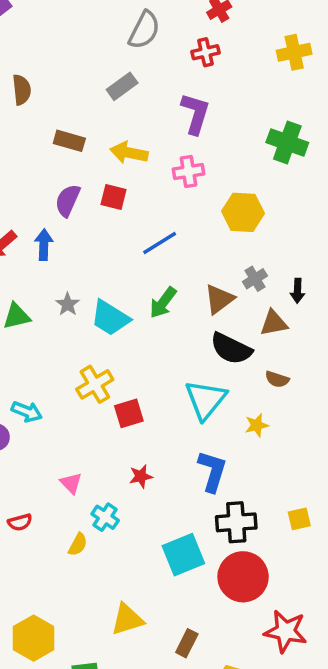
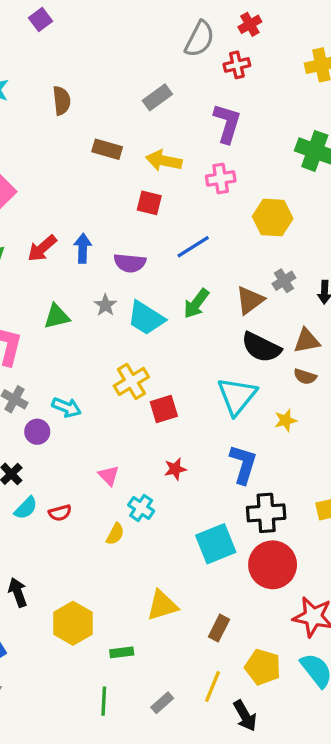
gray semicircle: (144, 30) -> (200, 39), moved
purple semicircle: (68, 200) -> (130, 263), moved, turned -108
brown triangle: (274, 323) -> (307, 341), moved

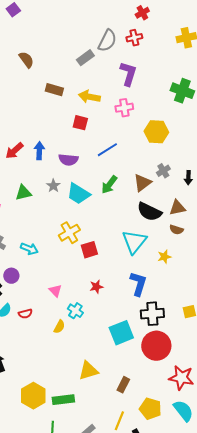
gray semicircle: (200, 39) -> (107, 41), moved
brown semicircle: (62, 101) -> (26, 60), turned -30
purple circle: (37, 432) -> (11, 276), moved
yellow hexagon: (73, 623) -> (33, 396), moved
green rectangle: (122, 652) -> (63, 400), size x1.5

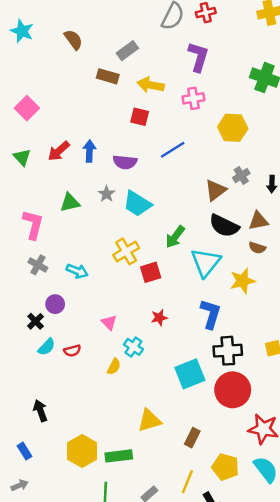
gray rectangle: (85, 58) -> (127, 51), moved
green arrow: (109, 185) -> (175, 237), moved
yellow star: (164, 257) -> (242, 281), size x1.5

